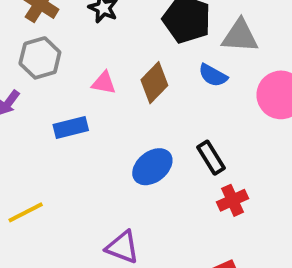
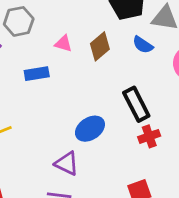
black rectangle: (211, 158) -> (136, 104), size x1.4
blue ellipse: (152, 167) -> (90, 129), moved

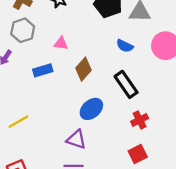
blue semicircle: (143, 45) -> (125, 46), moved
brown diamond: (100, 46) -> (83, 69), moved
red cross: (149, 136) -> (140, 120), moved

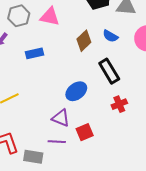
pink triangle: (61, 43) -> (50, 17), moved, size x1.5
brown diamond: (83, 69) -> (84, 41), moved
red square: (138, 154) -> (85, 132), moved

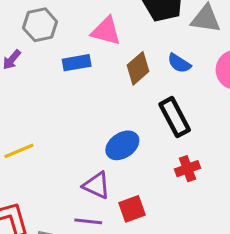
pink triangle: (50, 17) -> (106, 31), moved
blue rectangle: (34, 53) -> (77, 63), moved

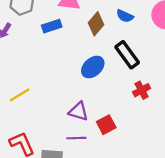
blue ellipse: (122, 145) -> (93, 67), moved

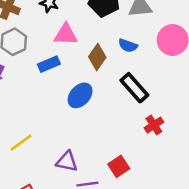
blue ellipse: (93, 67) -> (80, 95), moved
purple triangle: (78, 111) -> (67, 162), moved

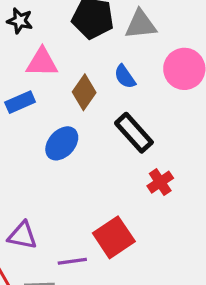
blue semicircle: (128, 46) -> (125, 77), turned 36
purple triangle: (67, 162) -> (22, 235), moved
red square: (119, 166) -> (114, 237), size x1.4

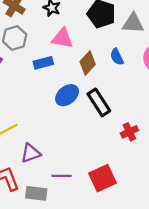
black rectangle: (134, 133) -> (99, 102), moved
purple triangle: (22, 235) -> (31, 153), turned -40
red square: (114, 237) -> (102, 178), moved

